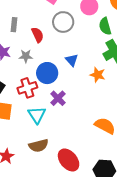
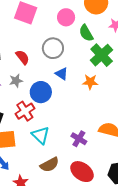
gray circle: (63, 22) -> (53, 48), moved
purple cross: (58, 98) -> (79, 139), moved

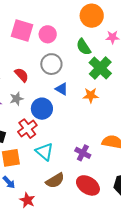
pink circle: (66, 17) -> (48, 34), moved

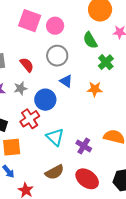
green cross: (100, 68) -> (106, 62), size x0.7
cyan triangle: (44, 152) -> (55, 137), moved

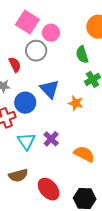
gray circle: (57, 56) -> (36, 51), moved
blue triangle: (66, 81) -> (50, 89), size x1.5
purple cross: (84, 146) -> (51, 139), moved

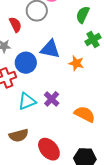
green semicircle: (82, 55) -> (83, 15), turned 42
blue triangle: (50, 89) -> (50, 49), turned -35
cyan triangle: (26, 141) -> (27, 101), turned 42

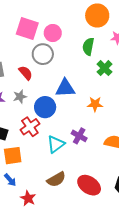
orange star: (76, 63) -> (95, 104), moved

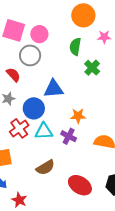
orange star: (95, 104) -> (78, 116), moved
cyan triangle: (56, 144) -> (44, 131), moved, turned 36
brown semicircle: (56, 179) -> (45, 167), moved

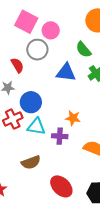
green semicircle: (75, 47) -> (83, 50), turned -60
blue triangle: (53, 89) -> (66, 72), moved
purple cross: (69, 136) -> (60, 136), turned -35

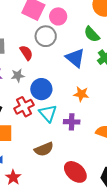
blue triangle: (66, 72) -> (75, 58), turned 35
orange star: (73, 118) -> (81, 94), moved
cyan triangle: (36, 127) -> (48, 113), turned 42

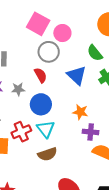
red semicircle: (26, 53) -> (41, 75), moved
red cross: (24, 107) -> (21, 132), moved
purple cross: (72, 122) -> (91, 132), moved
brown semicircle: (44, 149) -> (47, 154), moved

